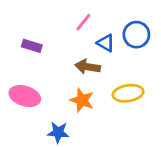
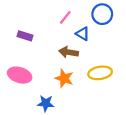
blue circle: (136, 35) -> (102, 14), moved

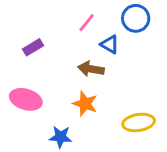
purple rectangle: (25, 36) -> (33, 47), turned -48
yellow ellipse: (100, 73) -> (139, 122), moved

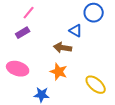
pink line: (87, 23) -> (29, 13), moved
yellow ellipse: (139, 122) -> (96, 85), turned 50

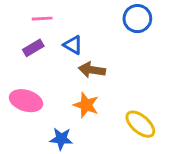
pink line: (29, 13) -> (42, 19), turned 48
blue triangle: (76, 31) -> (73, 45), moved

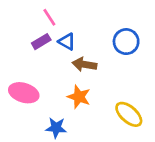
pink line: (42, 19) -> (49, 17), moved, turned 60
blue circle: (137, 19) -> (126, 42), moved
purple rectangle: (33, 48) -> (41, 42), moved

